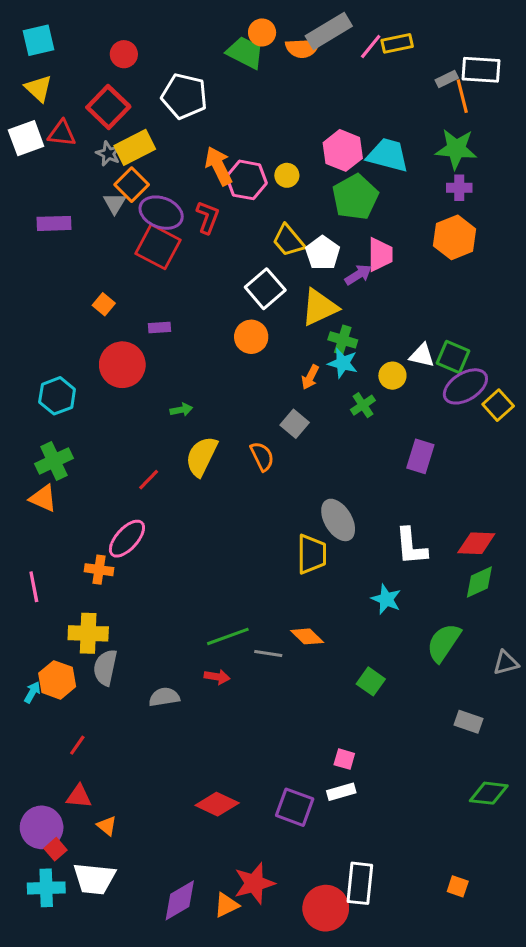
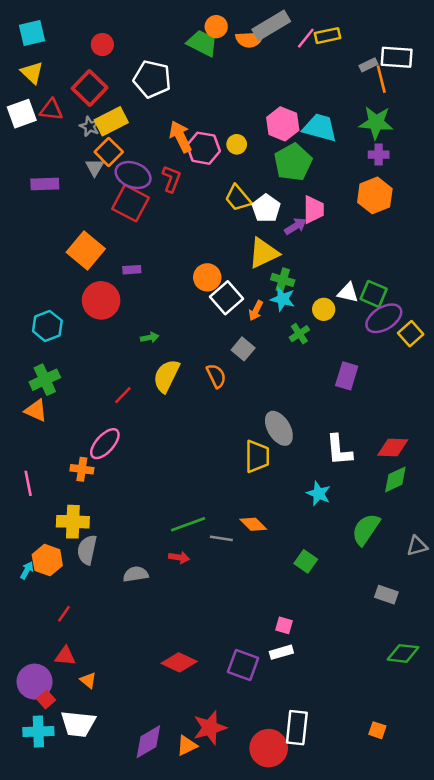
white square: (265, 289) -> (226, 298), moved
orange square: (104, 304) -> (86, 250), size x2.0

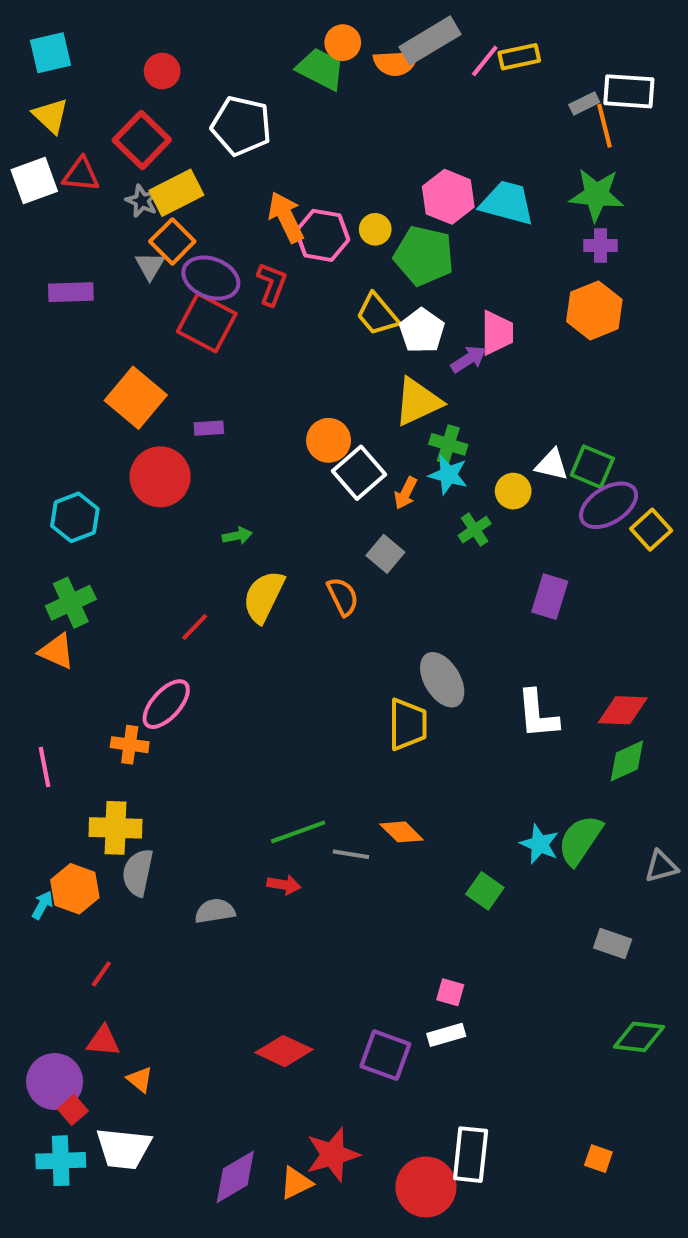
green pentagon: (293, 162) -> (424, 256), moved, turned -30
cyan star: (319, 494) -> (540, 844), moved

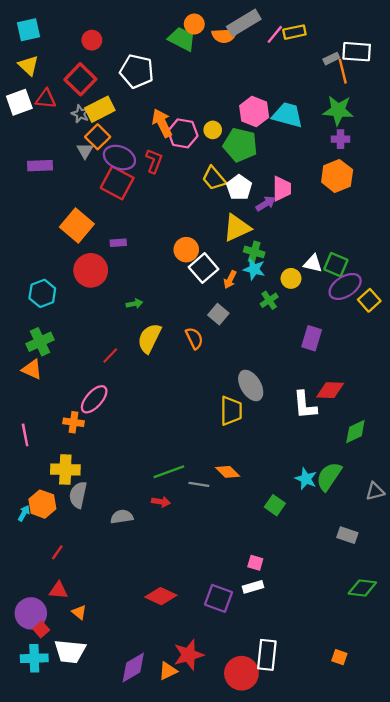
red diamond: (623, 710) -> (330, 390), moved

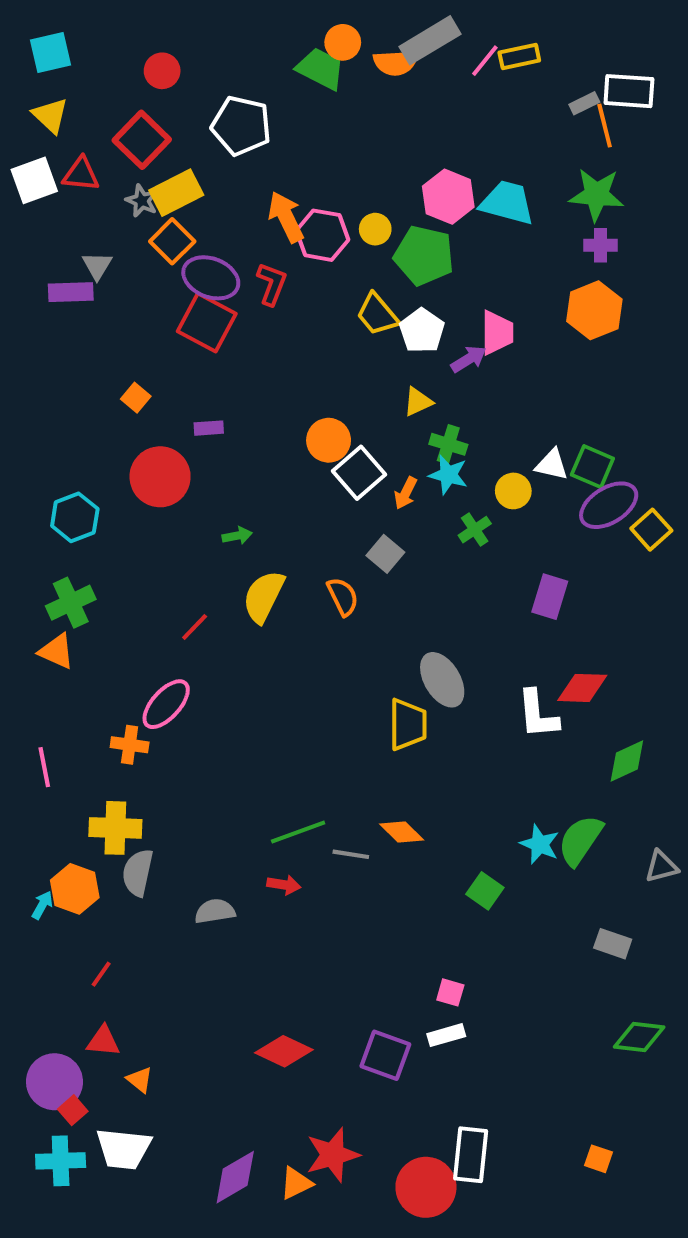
gray triangle: (85, 151) -> (97, 266), moved
orange square: (77, 225) -> (136, 398), size x0.5
yellow triangle: (237, 228) -> (418, 402), size x0.6

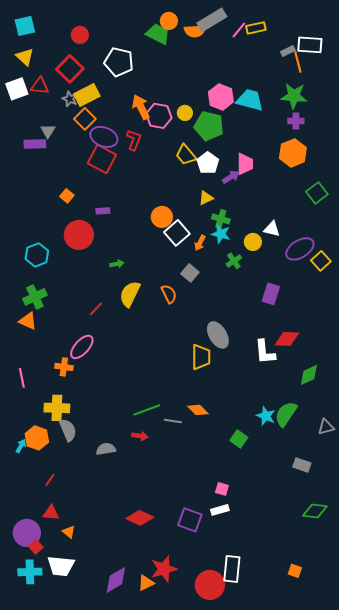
green square: (592, 467) -> (317, 193), moved, turned 30
gray semicircle: (138, 873) -> (68, 430), turned 145

